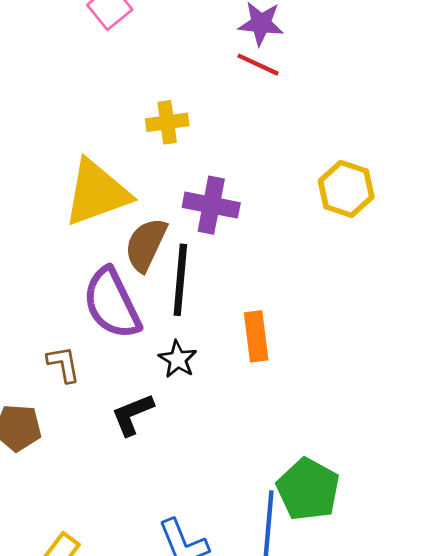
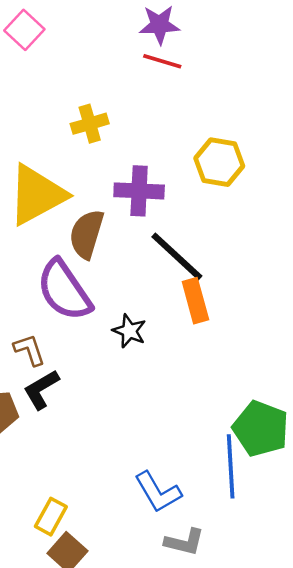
yellow hexagon: (346, 189) -> (219, 162), moved
black line: (180, 280) -> (177, 256), moved, turned -44
black L-shape: (133, 414) -> (41, 389), moved

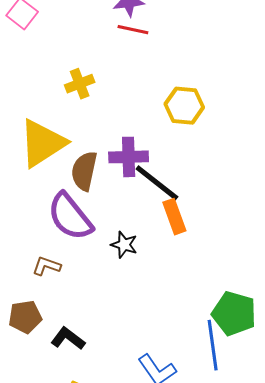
purple cross: (139, 191) -> (129, 157), moved
brown L-shape: (29, 350) -> (46, 266), turned -48
black L-shape: (41, 389) -> (68, 338), moved, turned 72

